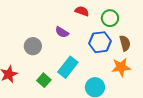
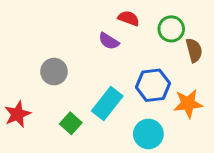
purple semicircle: (62, 32) -> (109, 41), moved
blue hexagon: (100, 42) -> (153, 85), moved
brown semicircle: (125, 43) -> (194, 50), moved

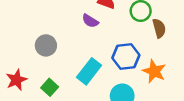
orange star: (188, 104) -> (154, 71), turned 30
green square: (71, 123) -> (50, 87), moved

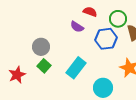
blue hexagon: (126, 57) -> (106, 39), moved
green square: (50, 87) -> (44, 66), moved

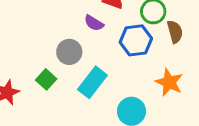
gray circle: (41, 47) -> (69, 52), moved

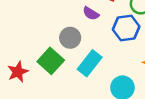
green square: (46, 79) -> (51, 61), size x1.5

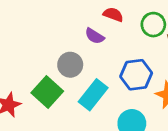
blue hexagon: (126, 28) -> (136, 75), moved

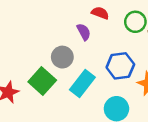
purple semicircle: (95, 36) -> (84, 32), turned -150

